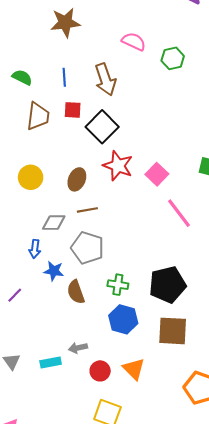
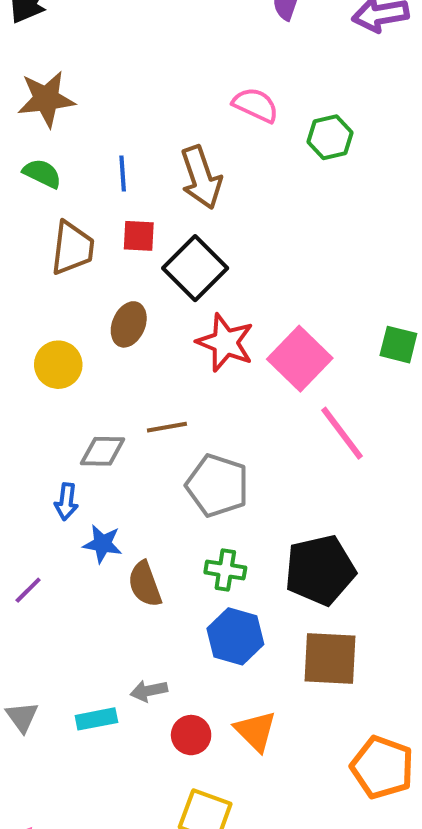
brown star: (65, 23) -> (46, 99), moved
pink square: (157, 174) -> (300, 359), size x1.4
brown ellipse: (77, 179) -> (129, 324), moved
gray pentagon: (87, 248) -> (217, 485), moved

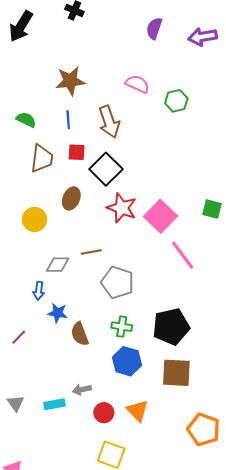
brown star: (46, 99) -> (70, 81), moved

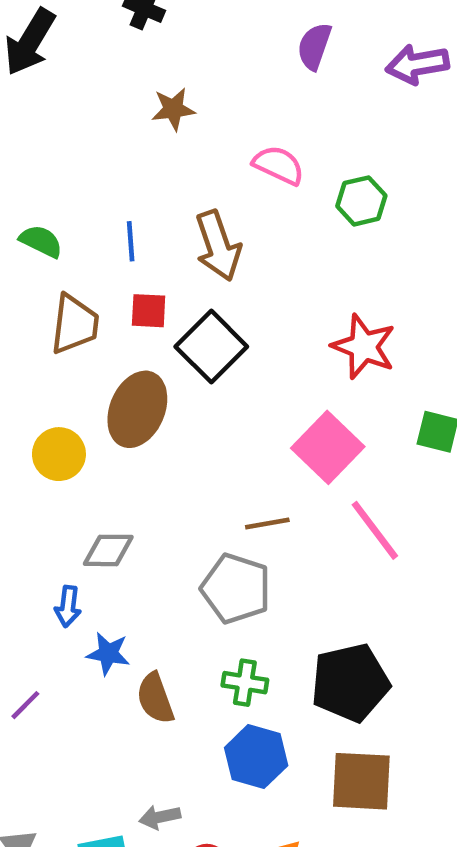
brown star: (70, 81) -> (173, 109), moved, size x0.7
brown ellipse: (71, 198) -> (137, 409), size x1.5
red star: (122, 208) -> (364, 347), moved
brown line: (91, 252) -> (267, 524), moved

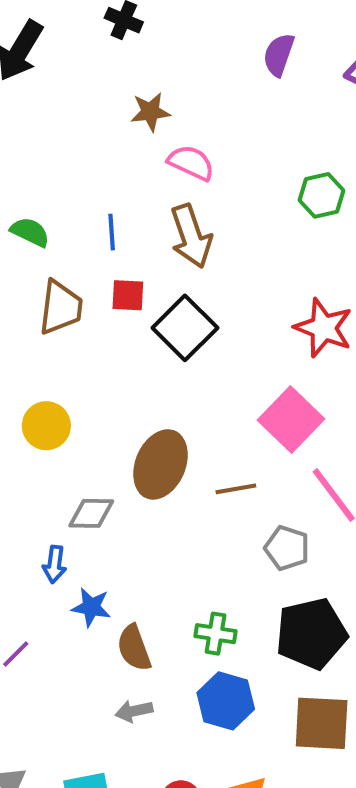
pink semicircle: (279, 165) -> (191, 163), moved
brown ellipse: (137, 409) -> (160, 464), moved
gray pentagon: (236, 589) -> (287, 548), moved, size x0.7
gray arrow: (160, 817) -> (134, 711), moved

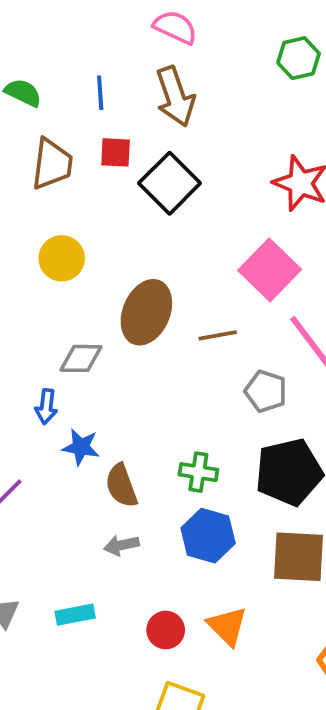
yellow circle: (46, 426) -> (62, 258), moved

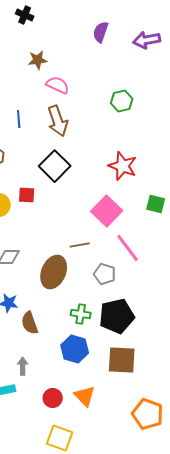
red square: (116, 152) -> (27, 195), moved
brown ellipse: (146, 312) -> (54, 272), moved
green cross: (198, 472) -> (81, 314), moved
gray arrow: (121, 545) -> (23, 366), moved, turned 102

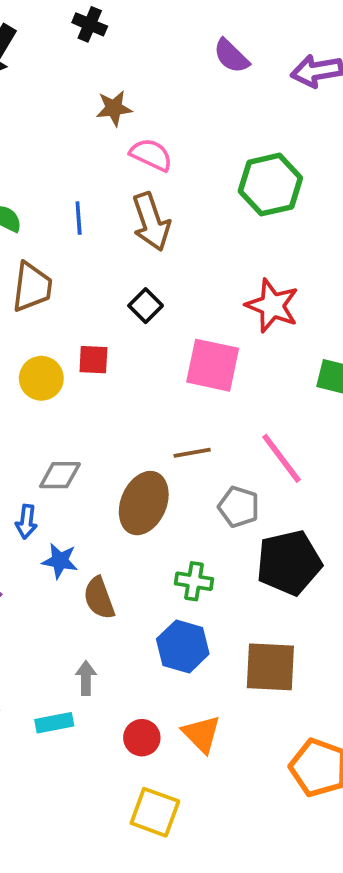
purple semicircle: (101, 32) -> (231, 56), turned -65
green hexagon: (122, 101) -> (270, 185), size x1.5
black square: (55, 166) -> (146, 306), size x0.6
pink square: (107, 211) -> (213, 365), moved, turned -32
black pentagon: (117, 316) -> (289, 563), moved

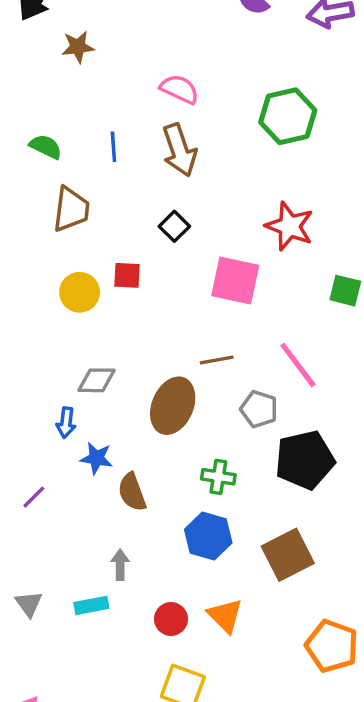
brown star: (114, 108) -> (78, 47), moved
brown square: (270, 667) -> (288, 555), turned -30

